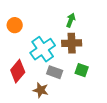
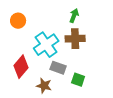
green square: (82, 70) -> (78, 80), moved

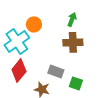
orange circle: (18, 21) -> (34, 24), moved
cyan cross: (46, 45) -> (17, 41), moved

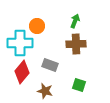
cyan cross: (17, 41) -> (20, 43), turned 35
gray rectangle: (56, 71) -> (50, 65), moved

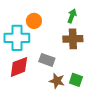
red diamond: (22, 72) -> (19, 67), turned 30
brown star: (45, 91) -> (57, 81), moved

